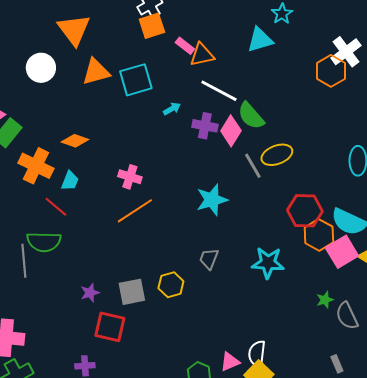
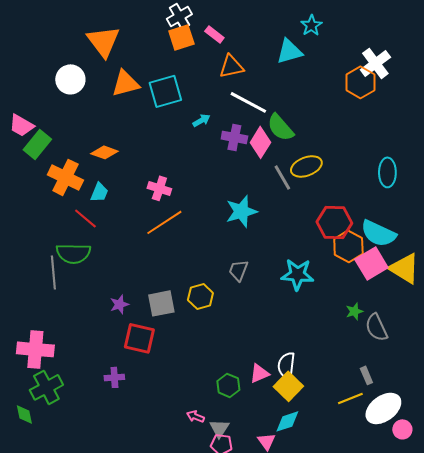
pink rectangle: (185, 46) -> (214, 34), moved

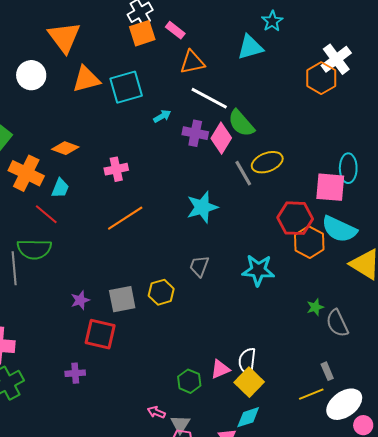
pink cross: (159, 188) -> (116, 169), moved, turned -30
pink square: (371, 263) -> (330, 187), moved, turned 36

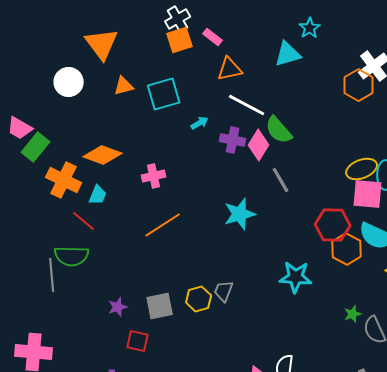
orange triangle: (86, 79) -> (124, 86), size x0.7
orange diamond: (65, 148) -> (103, 155), size x1.4
yellow ellipse: (267, 162) -> (362, 169), moved
gray trapezoid: (199, 266) -> (224, 291), moved
red square: (100, 334) -> (138, 341), size x0.7

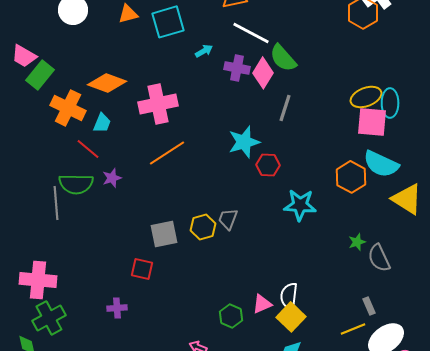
pink cross: (154, 176) -> (158, 104), size x1.6
gray line: (281, 180) -> (285, 108), turned 48
red hexagon: (333, 225) -> (268, 165), moved, size x0.7
purple star: (118, 307) -> (112, 178), moved

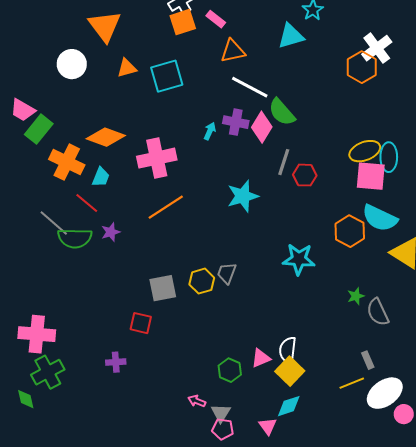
cyan arrow: (204, 51) -> (210, 131), moved, turned -36
red hexagon: (268, 165) -> (305, 175), moved
gray line: (56, 203) -> (54, 223), moved, turned -44

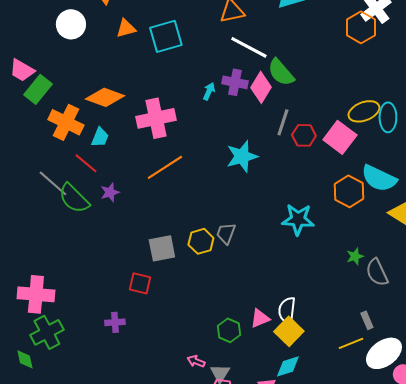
pink square: (371, 176) -> (340, 137), moved, turned 32
green semicircle: (75, 238) -> (74, 198), turned 44

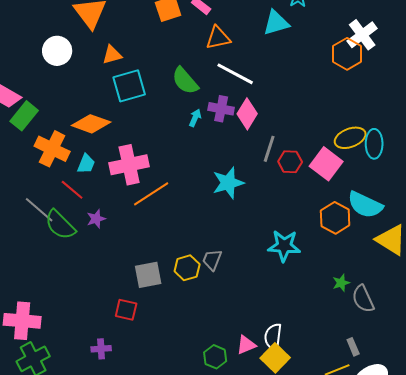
cyan square: (166, 36) -> (129, 86), moved
green semicircle: (281, 72) -> (185, 81), moved
pink cross: (156, 118) -> (129, 165), moved

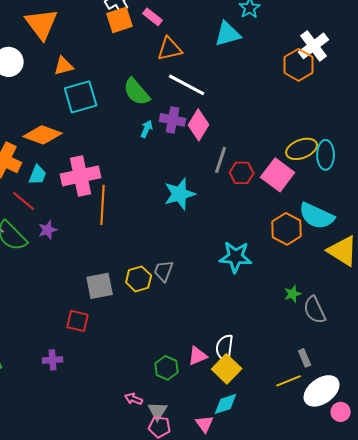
orange line: (151, 194) -> (103, 205), turned -54

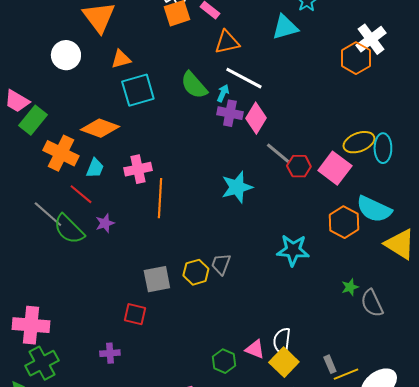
cyan arrow: (147, 129) -> (223, 93), moved
gray line: (221, 160) -> (278, 153), turned -68
pink cross: (81, 176) -> (138, 169), size x0.7
pink triangle: (198, 356) -> (255, 349), turned 45
gray rectangle: (305, 358) -> (330, 364), moved

